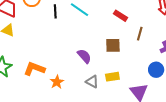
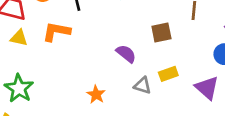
orange L-shape: (34, 69) -> (56, 32), moved

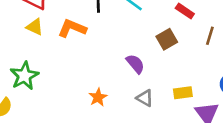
brown square: (161, 33) -> (167, 39), moved, turned -30
yellow rectangle: (168, 74) -> (183, 93), moved

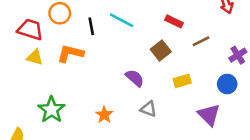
brown line: (210, 36) -> (201, 41), turned 54
green star: (24, 76) -> (51, 110), moved
yellow rectangle: (183, 93) -> (182, 81), moved

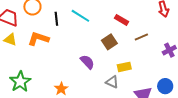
blue circle: (227, 84) -> (165, 86), moved
gray triangle: (148, 109) -> (112, 82), moved

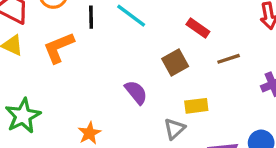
orange L-shape: (38, 39) -> (59, 48), turned -45
gray triangle: (112, 82) -> (174, 129), turned 48

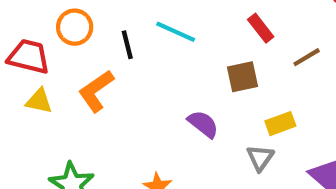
red rectangle: (198, 28) -> (261, 28), turned 30
brown square: (175, 63) -> (242, 77), turned 30

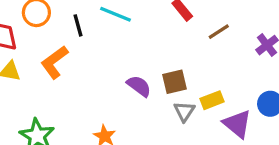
brown square: (242, 77) -> (174, 82), moved
yellow rectangle: (280, 124) -> (212, 100), moved

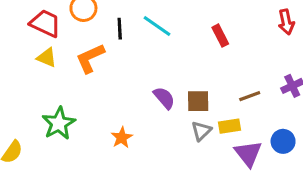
brown line: (219, 32) -> (250, 96), moved

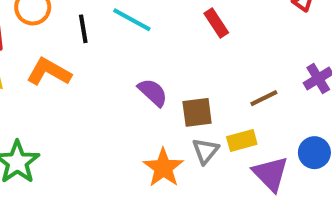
orange L-shape: (90, 58) -> (49, 72), turned 60
purple semicircle: (164, 98) -> (153, 92), moved
orange star: (122, 138) -> (163, 168), moved, size x1.4

